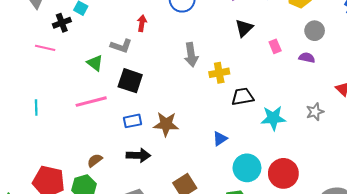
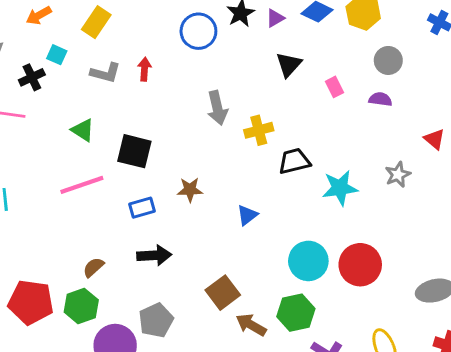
gray L-shape: (121, 46) -> (105, 73), moved
brown star: (166, 124) -> (190, 190), moved, size x0.7
blue triangle: (220, 139) -> (247, 215), moved

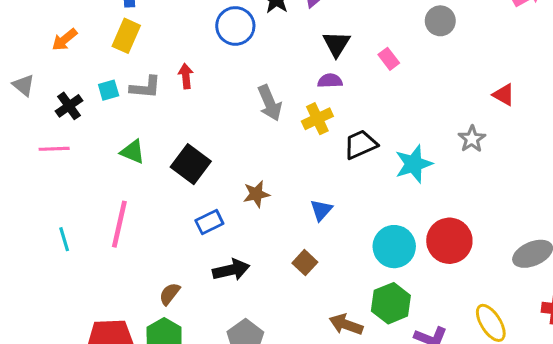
cyan square: (57, 55) -> (109, 90), moved, turned -30
purple semicircle: (380, 99) -> (330, 81), moved
black square: (134, 151) -> (191, 164), turned 33
pink line: (82, 185) -> (119, 224), moved, turned -48
brown square: (223, 293) -> (305, 263), moved, size x0.7

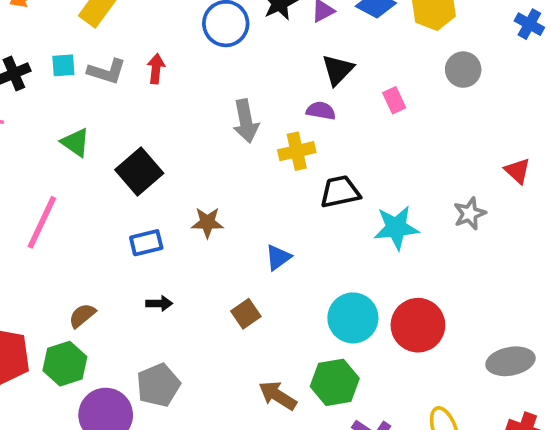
black arrow: (231, 270) -> (159, 303), size x0.6

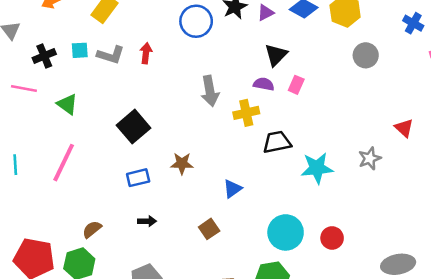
pink rectangle: (394, 100) -> (296, 85), moved, turned 48
green triangle: (75, 142) -> (67, 104), moved
red circle: (418, 325) -> (332, 238), size x0.6

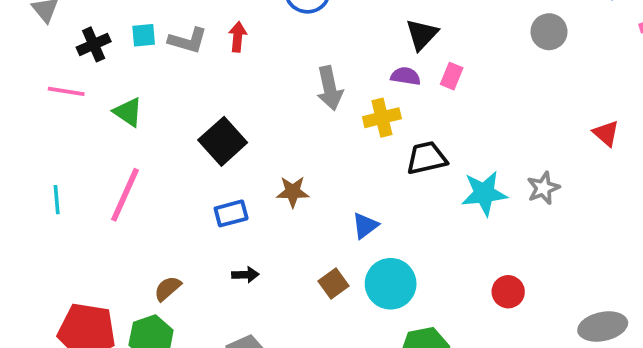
gray star: (370, 158) -> (543, 188), moved
cyan circle: (286, 232) -> (391, 284), moved

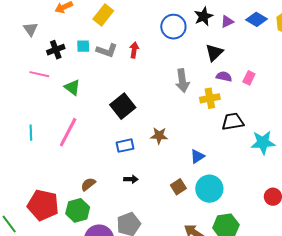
black triangle: (422, 34) -> (214, 53), moved

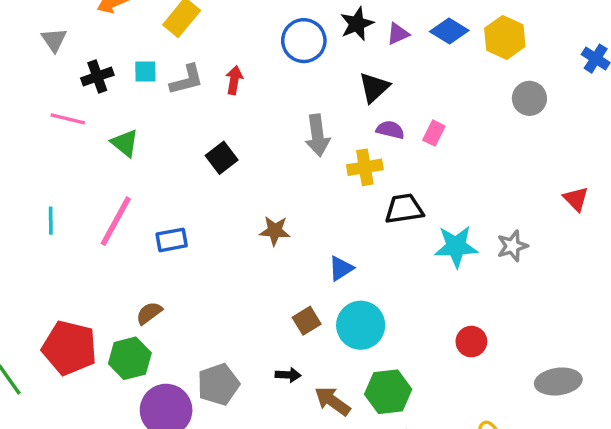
gray L-shape: (107, 50) -> (187, 80), turned -35
black square: (123, 106) -> (222, 158), moved, size x0.7
blue rectangle: (125, 146) -> (172, 240), moved
black arrow: (131, 179) -> (288, 375), moved

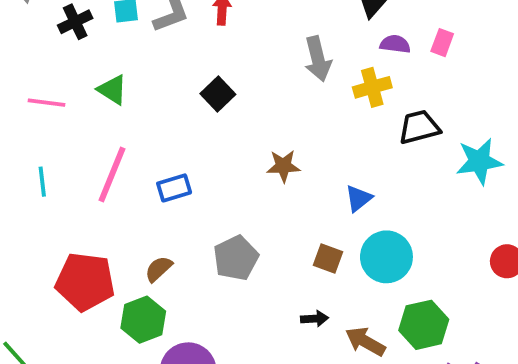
pink line: (68, 119) -> (46, 103), moved
brown square: (307, 321) -> (328, 258), turned -32
red pentagon: (69, 348) -> (85, 282), moved
gray pentagon: (218, 384) -> (236, 258), moved

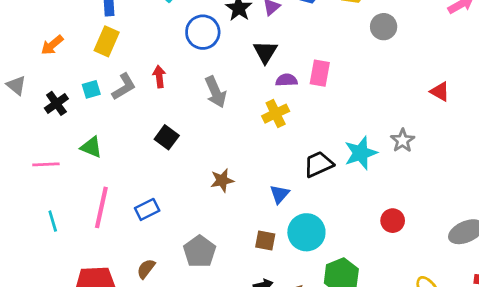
pink rectangle: (442, 43) -> (320, 73), size x1.4
gray arrow: (318, 59) -> (216, 92), moved
black trapezoid: (419, 127) -> (318, 164), moved

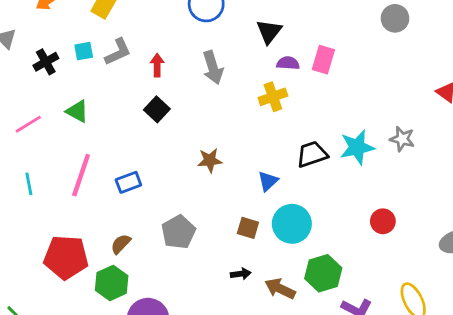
red arrow: (159, 77) -> (157, 65), moved
gray star: (403, 140) -> (402, 139), turned -30
pink line: (46, 164) -> (28, 124), turned -35

